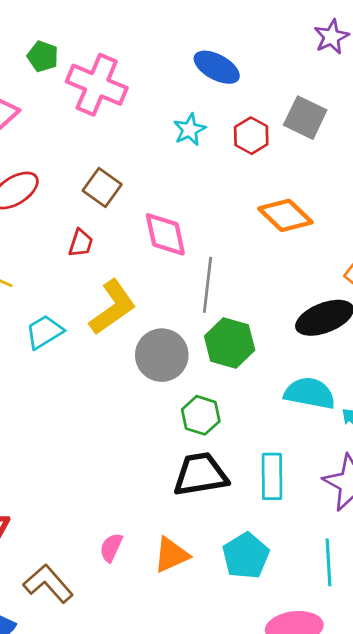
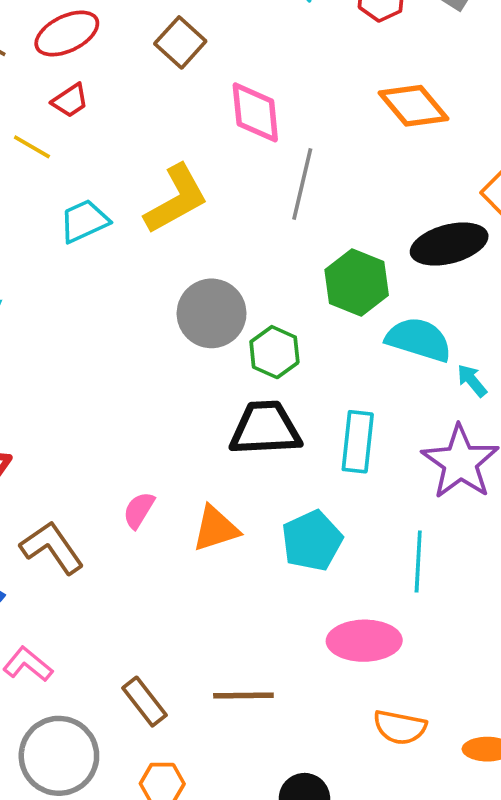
red trapezoid: (81, 243) -> (70, 101), moved, turned 32
green hexagon: (230, 343) -> (357, 282), moved
gray circle: (162, 355) -> (212, 313), moved

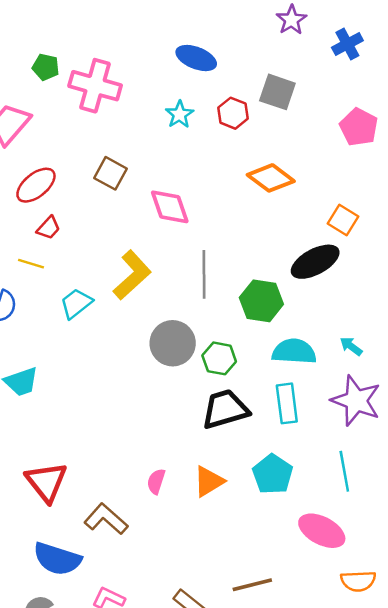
gray line: (302, 184) -> (204, 274), moved
cyan semicircle: (419, 340) -> (294, 351), moved
pink ellipse: (364, 641) -> (322, 531), turned 42

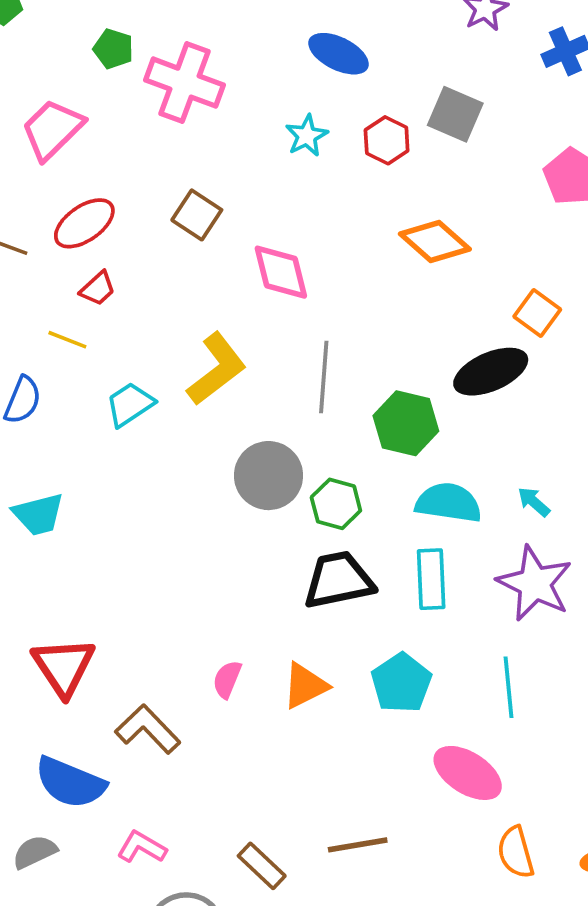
orange semicircle: (358, 581) -> (516, 852), turned 72

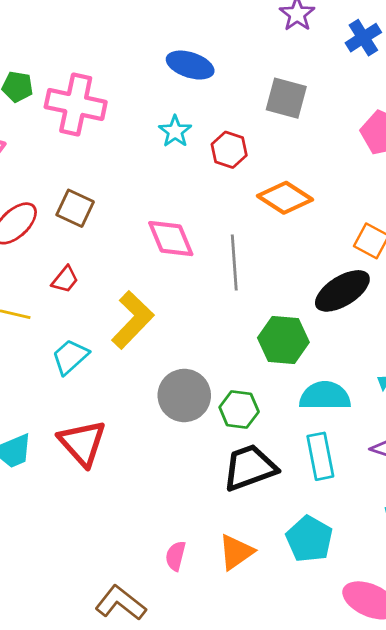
red hexagon: (387, 140) -> (229, 150), moved
brown square: (197, 215) -> (75, 208), moved
red trapezoid: (98, 289) -> (65, 279), moved
gray line: (324, 377) -> (234, 263), moved
red triangle: (64, 666) -> (82, 443), moved

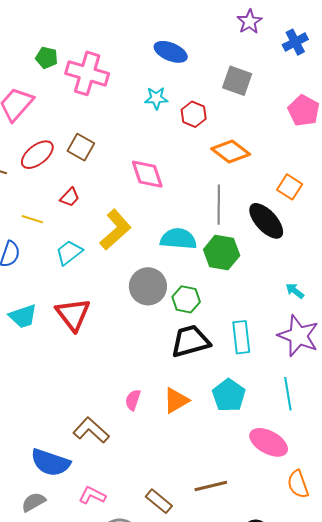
cyan star: (175, 131) -> (156, 98), turned 30
gray line: (234, 263) -> (219, 205), moved
black ellipse: (342, 291) -> (266, 221), turned 75
cyan semicircle: (325, 396) -> (178, 239), moved

